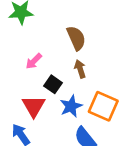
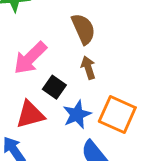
pink arrow: (34, 61) -> (30, 58), size x1.6
red triangle: (34, 106) -> (30, 115), turned 45

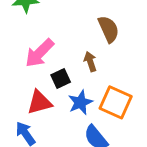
brown semicircle: (83, 29) -> (109, 29), moved
black square: (54, 87) -> (61, 78), turned 30

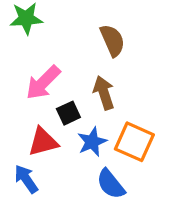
brown semicircle: (109, 29) -> (112, 40), moved
brown arrow: (90, 62) -> (104, 93), size x1.4

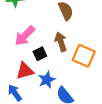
blue star: (92, 142) -> (47, 80), moved
orange square: (134, 142) -> (84, 56), moved

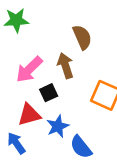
brown arrow: (61, 42) -> (65, 66), moved

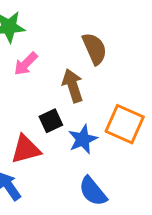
pink arrow: (29, 69) -> (26, 64), moved, size x0.7
blue star: (58, 126) -> (83, 139), moved

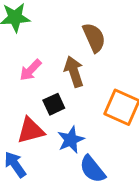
pink arrow: (26, 64) -> (31, 70), moved
blue star: (83, 139) -> (71, 140), moved

